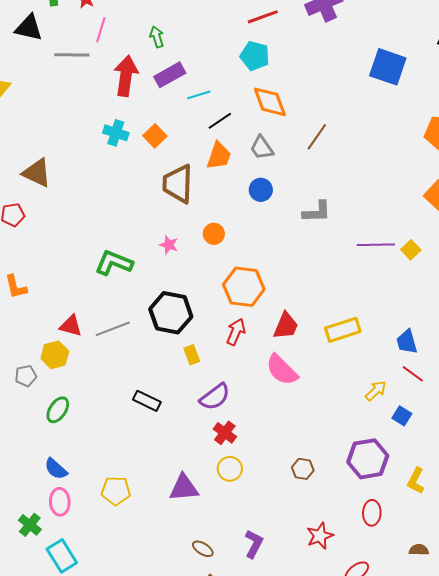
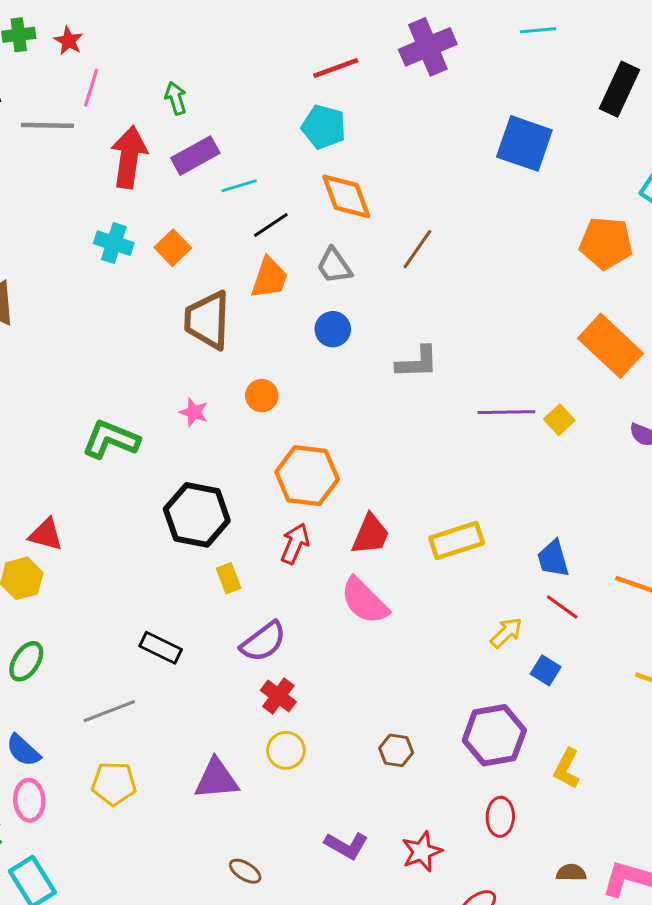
gray line: (113, 329) -> (109, 711), moved
purple L-shape: (254, 544) -> (346, 845), moved, turned 92

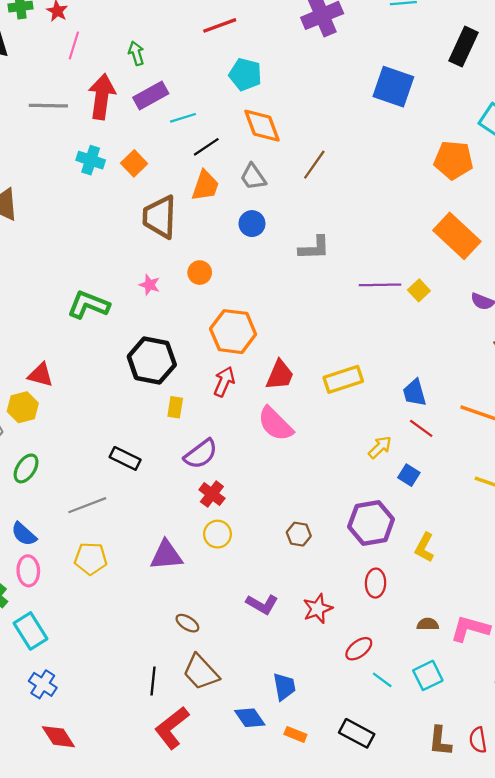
red line: (336, 68) -> (220, 25), moved
gray line: (47, 125) -> (48, 106), moved
yellow rectangle: (229, 578) -> (175, 407), turned 30

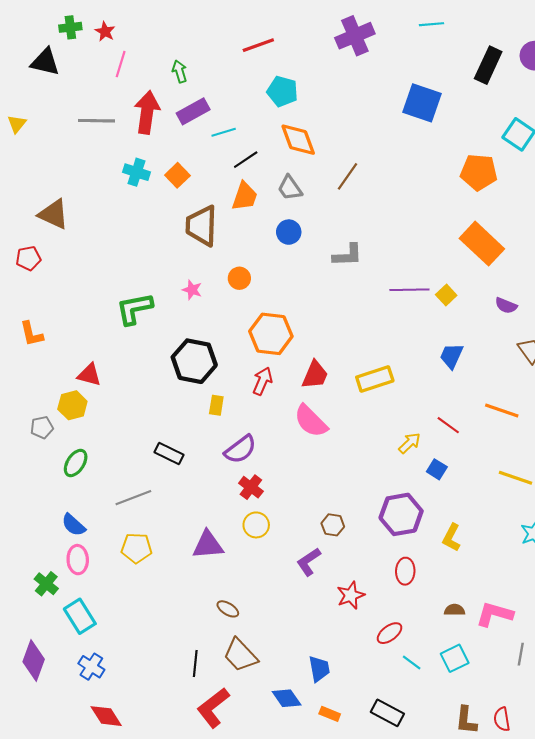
green L-shape: (88, 305) -> (134, 309), turned -33
blue trapezoid: (414, 393) -> (451, 356), moved, turned 40
purple L-shape: (262, 604) -> (309, 562), moved, turned 116

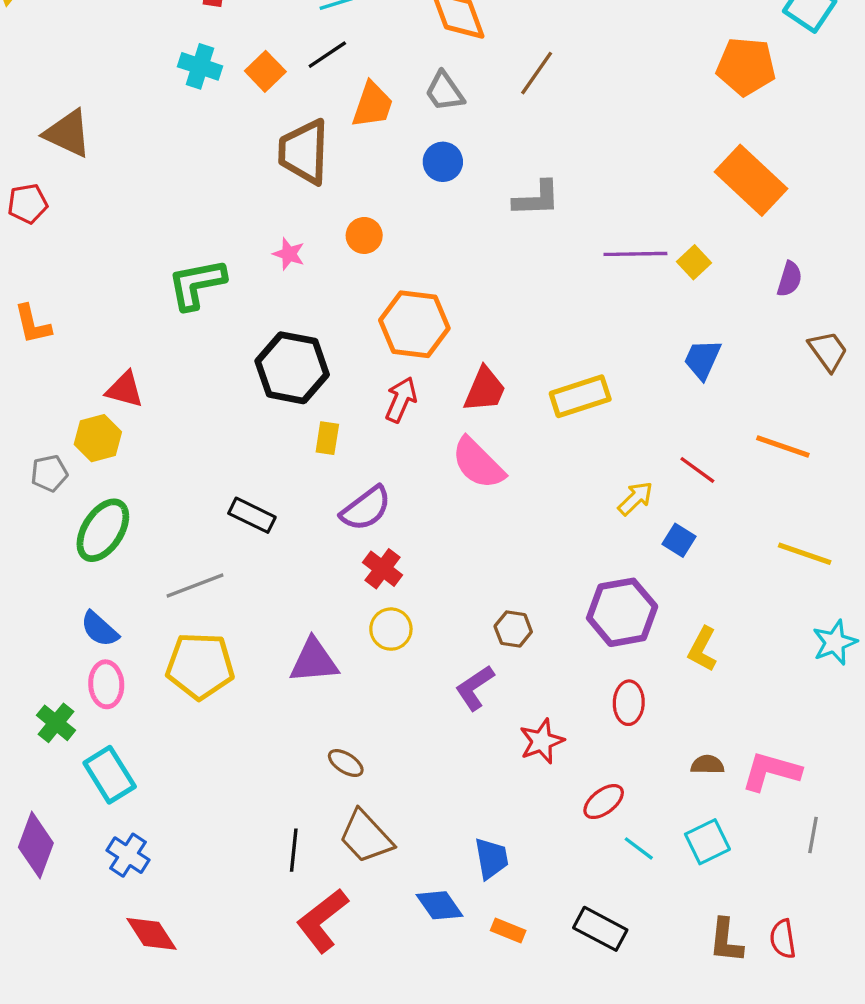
black line: (246, 160) -> (327, 55), moved
purple semicircle: (506, 306) -> (790, 279), turned -95
green ellipse: (76, 463) -> (103, 530), size x1.4
yellow pentagon: (136, 548) -> (200, 666), size x1.4

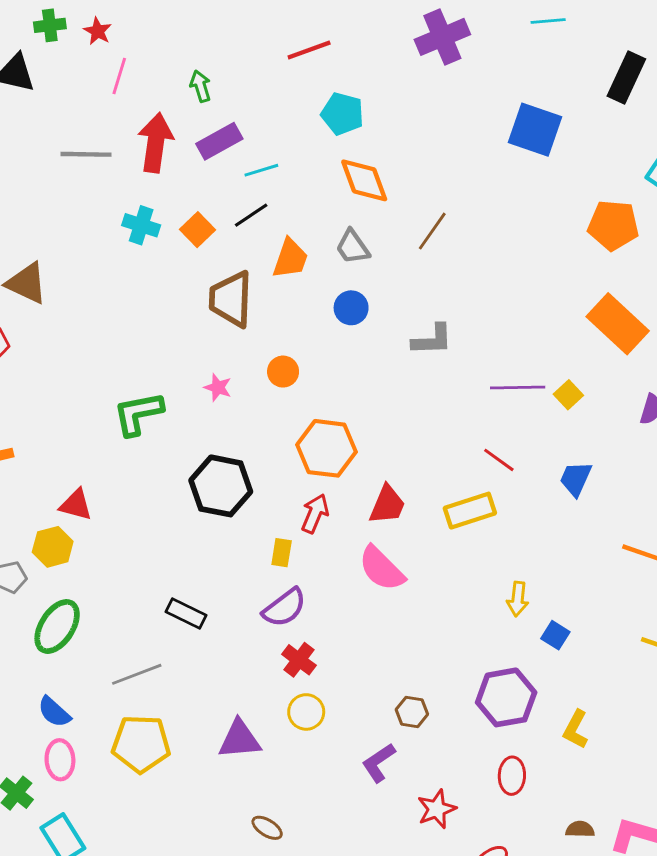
yellow rectangle: (327, 438) -> (282, 553), moved
red line: (697, 470) -> (499, 460), moved
yellow arrow: (635, 498) -> (518, 599), turned 140

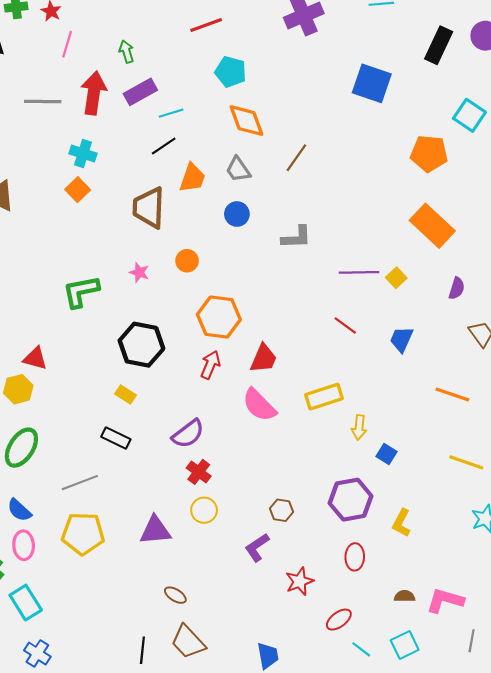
orange square: (198, 230) -> (78, 190), moved
yellow rectangle: (470, 511) -> (324, 397), moved
yellow rectangle: (282, 553) -> (125, 394), moved, turned -66

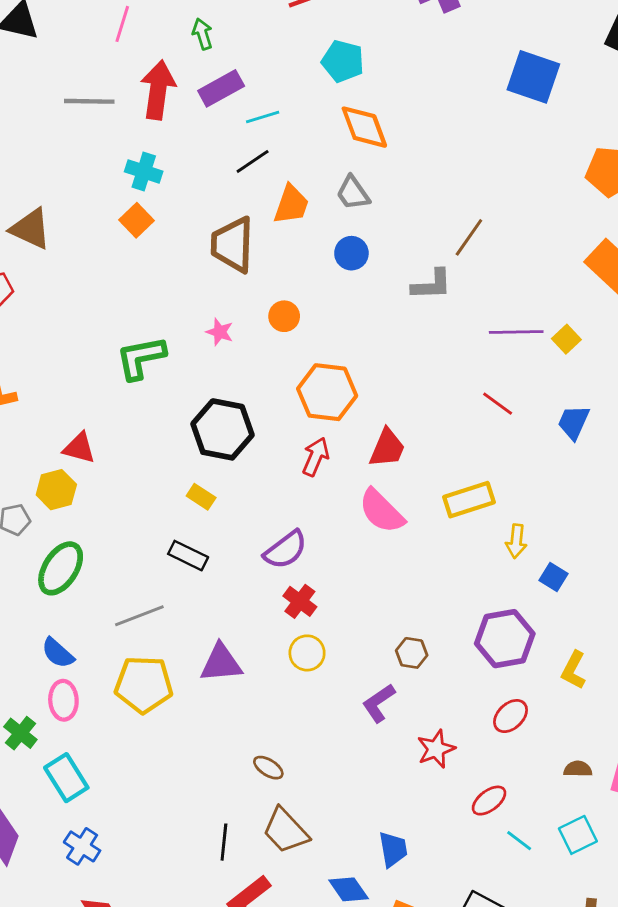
brown line: (296, 158) -> (469, 237), moved
purple triangle: (155, 530) -> (221, 663), moved
red ellipse: (355, 557) -> (511, 716), turned 45

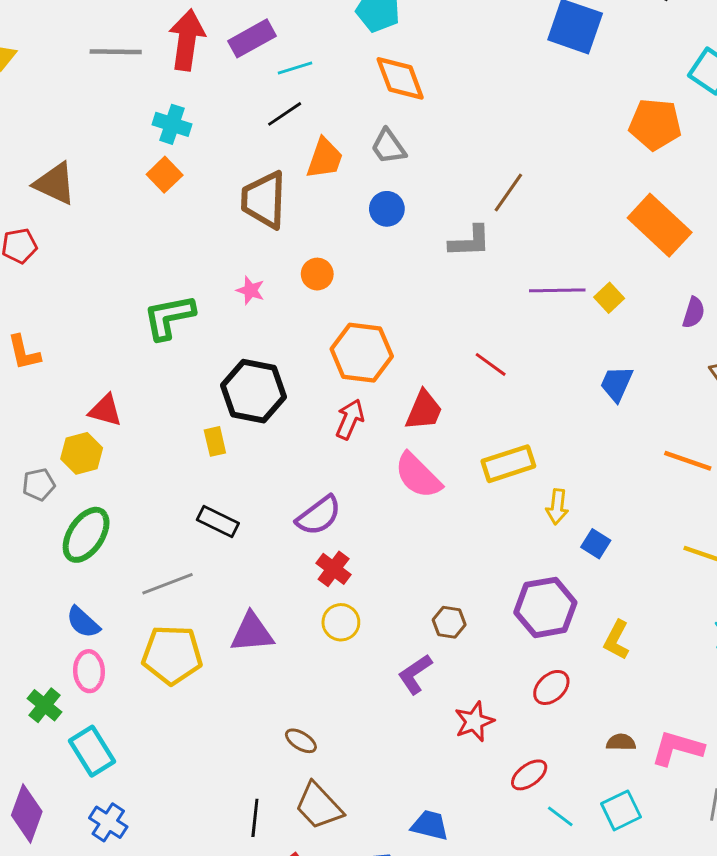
red line: (498, 404) -> (491, 364), moved
yellow rectangle: (201, 497) -> (215, 441), moved, turned 44
blue trapezoid: (393, 849) -> (430, 825), turned -66

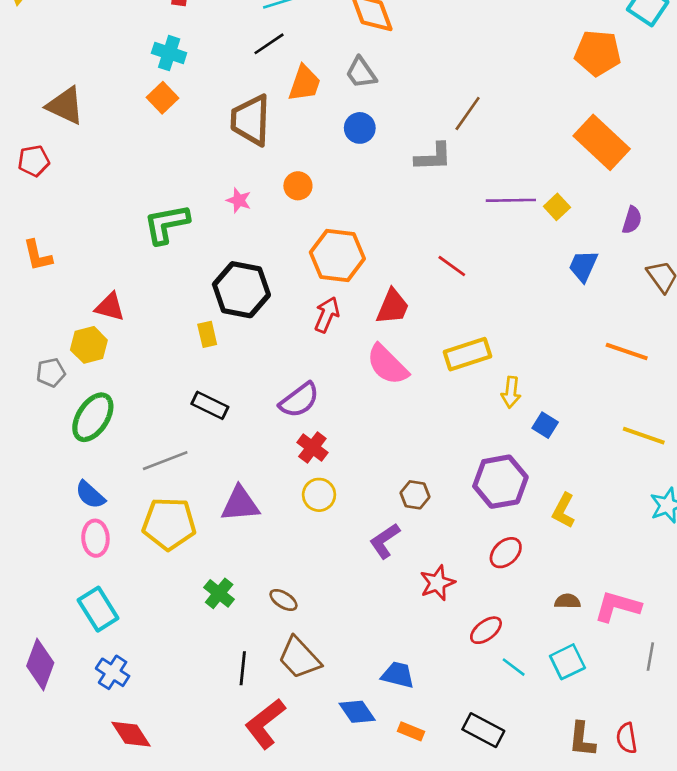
blue trapezoid: (617, 384) -> (583, 266), moved
green cross: (45, 705) -> (219, 593), moved

